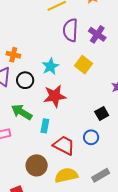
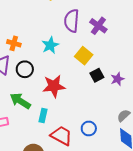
cyan star: (50, 66) -> (50, 45), moved
black square: (102, 114) -> (97, 75), moved

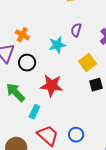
purple semicircle: (72, 21) -> (76, 30), moved, size x0.6

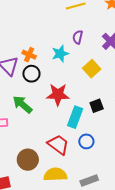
orange cross: (22, 35) -> (29, 55), moved
black square: (96, 85) -> (97, 106), moved
cyan rectangle: (34, 112) -> (75, 117), moved, size x1.5

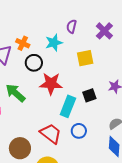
yellow square: (92, 69) -> (85, 58), turned 30
black circle: (31, 74) -> (34, 63), moved

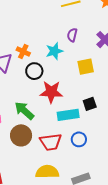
green arrow: (15, 93) -> (24, 111), moved
cyan rectangle: (68, 106) -> (68, 115), turned 60
red trapezoid: (51, 134) -> (51, 142), turned 135
brown circle: (20, 148) -> (21, 135), moved

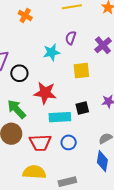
orange cross: (23, 51) -> (25, 16), moved
black circle: (34, 71) -> (19, 73), moved

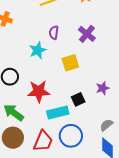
blue circle: (69, 142) -> (71, 136), size x1.5
red trapezoid: (40, 143) -> (43, 141), turned -55

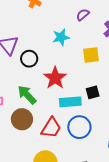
purple semicircle: (54, 33) -> (83, 15), moved, turned 32
red star: (39, 91) -> (55, 78), turned 30

